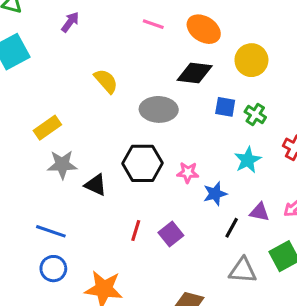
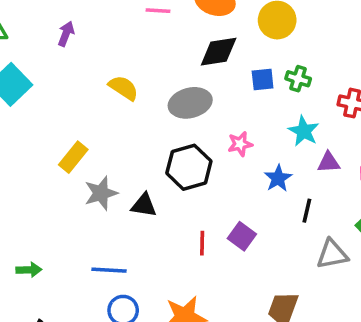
pink star: (188, 172) -> (240, 144), moved
purple triangle: (259, 212) -> (329, 162), moved

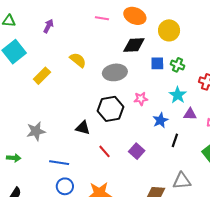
yellow rectangle: (73, 157) -> (42, 76), moved
gray star: (101, 193) -> (36, 131), moved
red line: (202, 243) -> (104, 151), moved, turned -48
gray triangle: (332, 254) -> (182, 181), moved

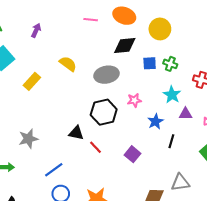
red line: (104, 151) -> (96, 147), moved
blue line: (59, 163) -> (54, 170), turned -42

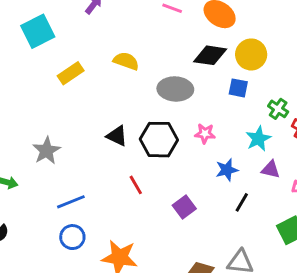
yellow circle: (160, 29) -> (251, 54), moved
yellow semicircle: (68, 64) -> (126, 61), turned -30
green cross: (170, 64) -> (278, 109), moved
black triangle: (76, 133) -> (117, 136), moved
gray star: (28, 139) -> (46, 151), turned -30

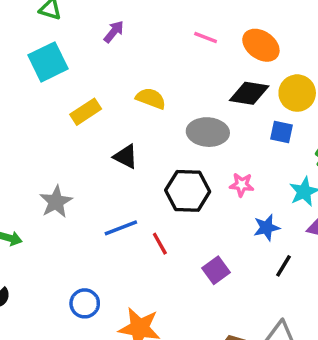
black triangle: (117, 136) -> (126, 157), moved
blue line: (71, 202) -> (121, 228), moved

